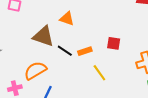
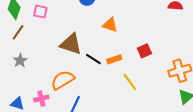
orange triangle: (67, 19) -> (110, 25), moved
red square: (114, 43) -> (144, 51), turned -32

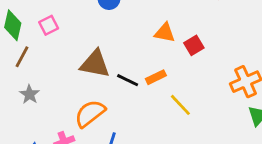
pink square: (40, 12) -> (49, 25), turned -32
orange triangle: (110, 25) -> (165, 33), moved
red square: (144, 51) -> (194, 45), moved

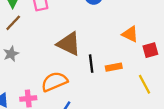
black line: (128, 80) -> (91, 64), turned 42
yellow line: (180, 105) -> (144, 84), moved

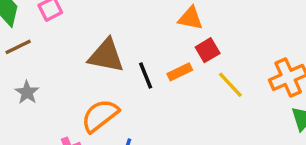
brown line: (13, 23) -> (18, 47), turned 36
red square: (150, 50) -> (208, 50), moved

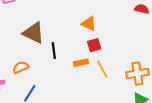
orange rectangle: (180, 72) -> (81, 63), moved
orange semicircle: (100, 116) -> (21, 67), size x0.7

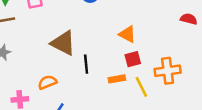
orange cross: (137, 73) -> (168, 71), moved

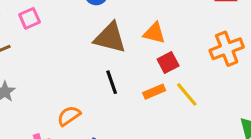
brown triangle: (63, 43) -> (110, 38), moved
orange cross: (168, 71) -> (227, 49), moved

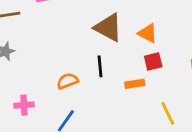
yellow line: (187, 94) -> (168, 113), moved
orange semicircle: (69, 116) -> (67, 81), moved

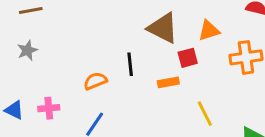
brown triangle: (108, 27) -> (163, 28), moved
orange triangle: (148, 33) -> (209, 31), moved, turned -45

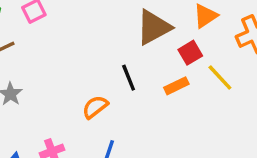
brown triangle: (163, 28) -> (154, 27), turned -40
yellow line: (205, 114) -> (220, 77), moved

